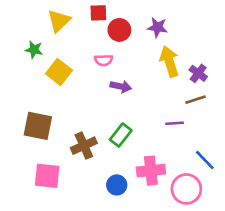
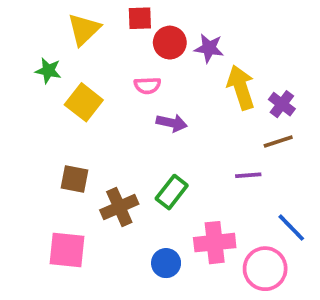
purple star: (157, 27) -> (209, 48), moved
brown square: (38, 126) -> (74, 179), moved, size x0.7

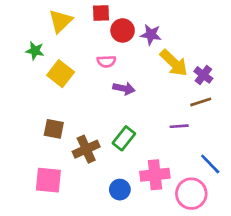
yellow arrow: (241, 87) -> (174, 63), turned 152

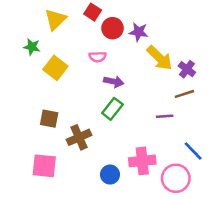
red square: (101, 13) -> (93, 12), turned 35
green rectangle: (124, 138) -> (112, 109), moved

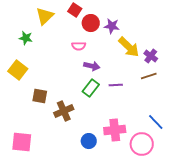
yellow square: (55, 68) -> (18, 70), moved
purple line: (165, 116) -> (116, 85), moved
pink square: (44, 166) -> (22, 142), moved

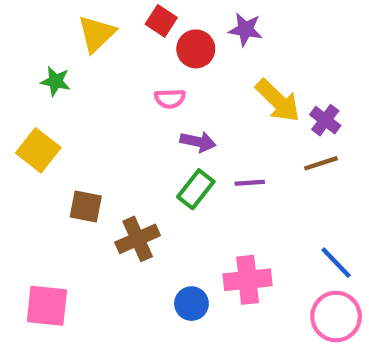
purple star: (112, 26) -> (245, 29), moved
pink circle: (142, 144) -> (336, 317), moved

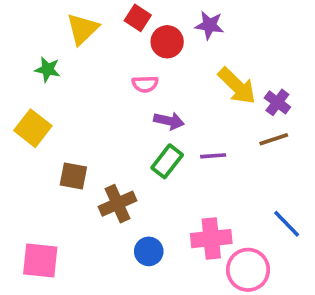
blue circle: (191, 304) -> (149, 251), moved
pink circle: (336, 317) -> (248, 270), moved

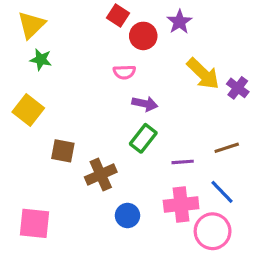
purple star: (209, 25) -> (179, 22), turned 30
yellow triangle: (83, 29) -> (31, 25), moved
brown line: (274, 139) -> (227, 148), moved
purple line: (213, 156) -> (183, 162), moved
blue line: (287, 224) -> (222, 192), moved

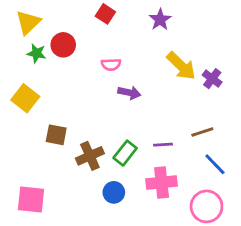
red circle: (143, 36) -> (63, 45), moved
green rectangle: (143, 138) -> (125, 153), moved
blue line: (222, 192) -> (215, 164), moved
pink circle: (213, 231) -> (207, 206), moved

